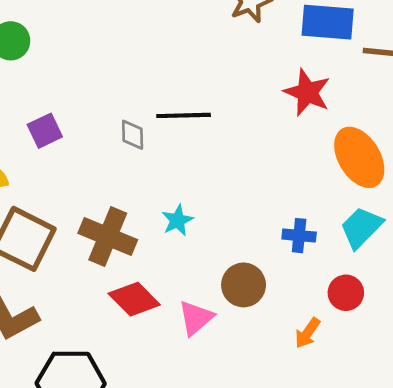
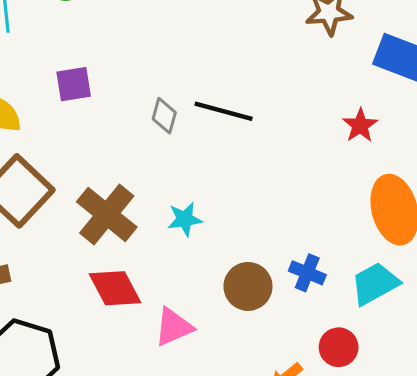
red star: (307, 92) -> (360, 125), size x0.7
brown circle: (244, 285) -> (248, 286), moved

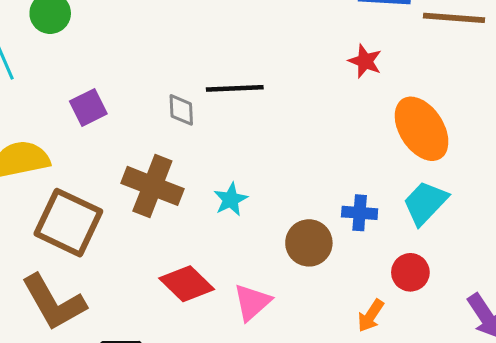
brown cross: (107, 214) -> (152, 186), moved

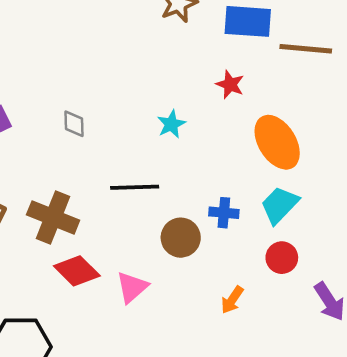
black line: (235, 88) -> (135, 187), moved
brown cross: (152, 186) -> (53, 217), moved
cyan star: (231, 199) -> (171, 124), moved
red circle: (410, 272) -> (282, 258), moved

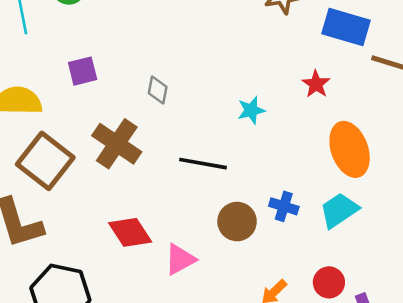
brown cross: (53, 217) -> (117, 144), moved
red circle: (282, 258) -> (329, 282), moved

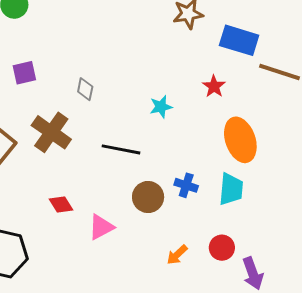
cyan trapezoid: (339, 210) -> (231, 189), turned 128
red diamond: (130, 232) -> (61, 204), size x0.7

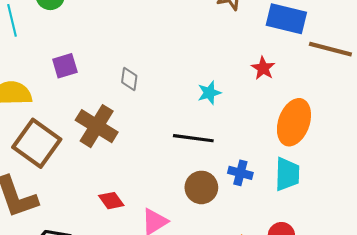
orange ellipse: (240, 140) -> (294, 122), turned 42
black line: (121, 149) -> (193, 138), moved

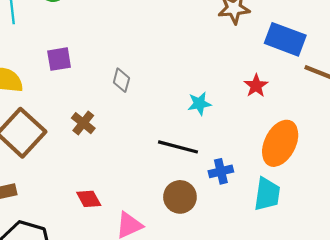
brown cross: (97, 126) -> (83, 123), size x0.6
blue cross: (240, 173) -> (221, 171), moved, turned -35

